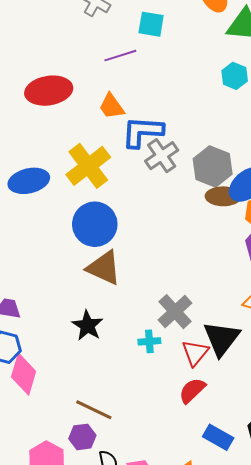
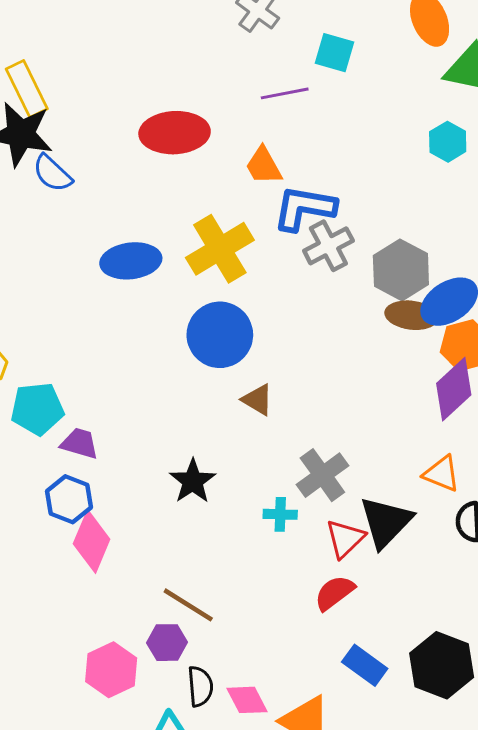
brown triangle: (104, 268) -> (258, 400), moved, size x0.6

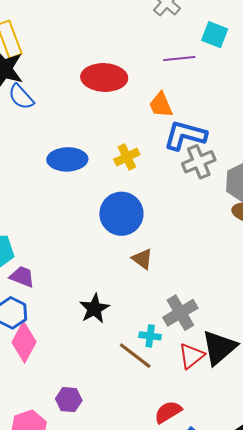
yellow cross: (220, 249) -> (127, 157), size x0.6
red semicircle: (335, 593) -> (168, 412), moved
brown line: (188, 605) -> (135, 356), moved
purple hexagon: (167, 643) -> (69, 400), moved

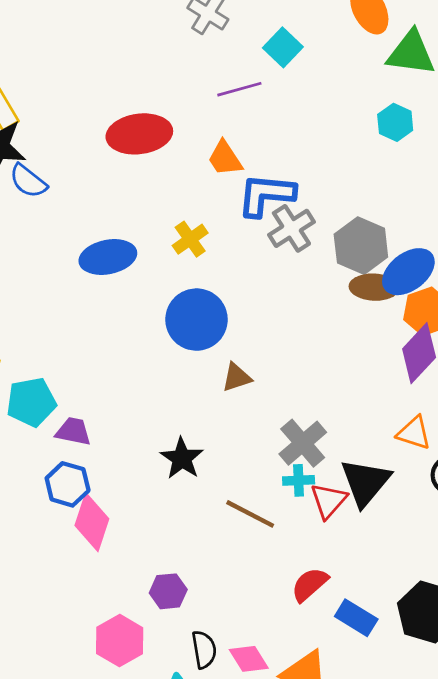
cyan square: (215, 35) -> (283, 47), turned 32
brown triangle: (142, 259) -> (237, 377), turned -45
cyan cross: (150, 336) -> (299, 480), moved

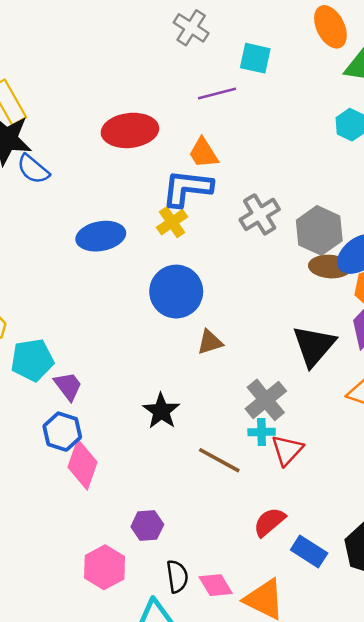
cyan square: (283, 47) -> (255, 58), turned -32
blue L-shape: (266, 195) -> (187, 188), moved
purple trapezoid: (73, 431) -> (68, 386), turned 40
black triangle: (365, 482) -> (314, 346), moved

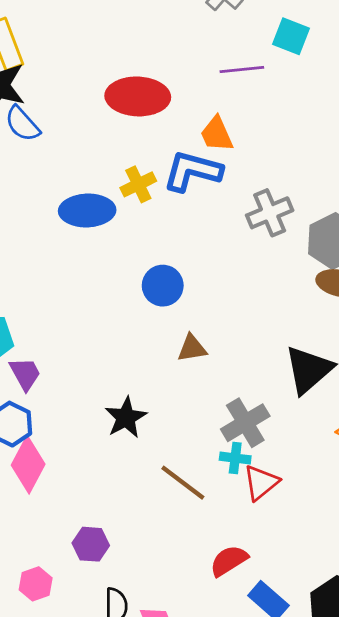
yellow cross: (172, 222) -> (138, 184), moved
blue circle: (176, 292) -> (163, 286), size x0.7
pink hexagon: (105, 567) -> (36, 584), size x0.7

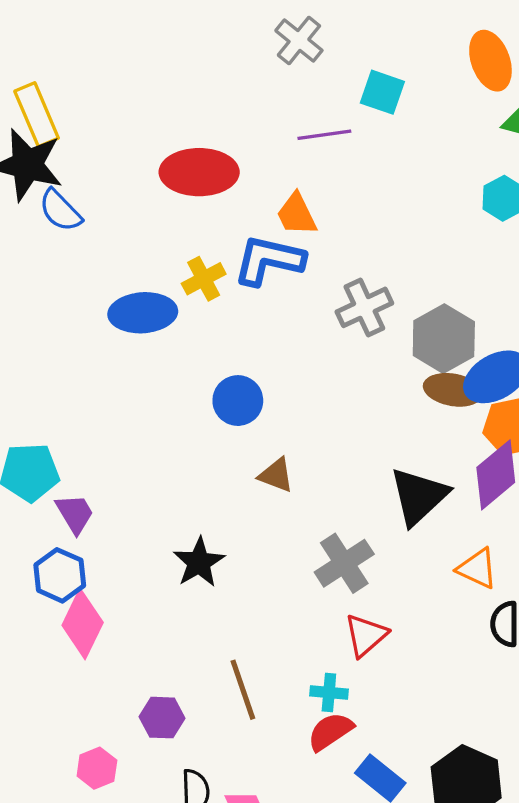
brown triangle: (192, 348) -> (276, 475), turned 32
cyan cross: (235, 458) -> (329, 692), moved
brown line: (183, 483) -> (243, 690), moved, turned 36

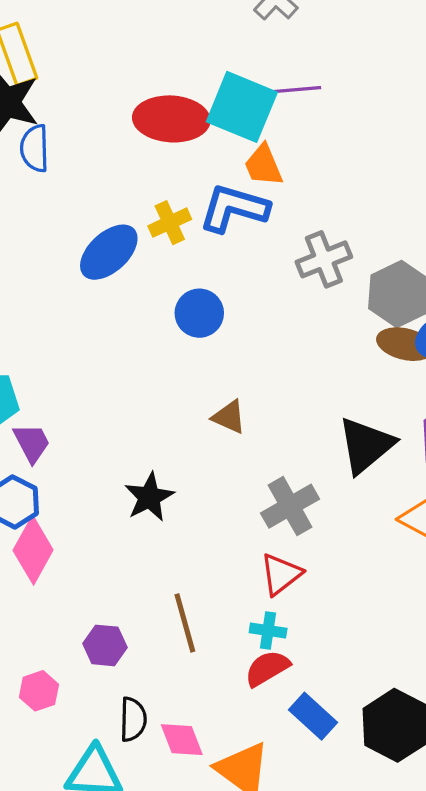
cyan square: (382, 92) -> (242, 107), moved, size x1.6
blue semicircle: (60, 210) -> (35, 148), turned 39
blue ellipse: (143, 313) -> (109, 252), turned -42
blue circle: (238, 401) -> (199, 313), moved
red triangle: (366, 635) -> (281, 574), moved

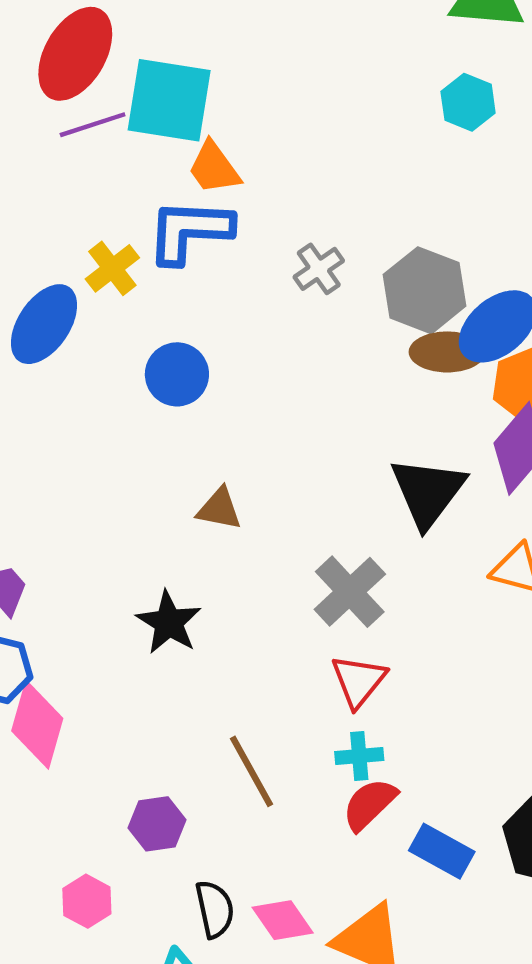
purple line: (295, 90) -> (93, 125), moved
red ellipse: (171, 119) -> (75, 54), moved, turned -50
gray cross: (324, 259) -> (319, 269), size x0.7
brown triangle: (229, 417) -> (219, 509), moved

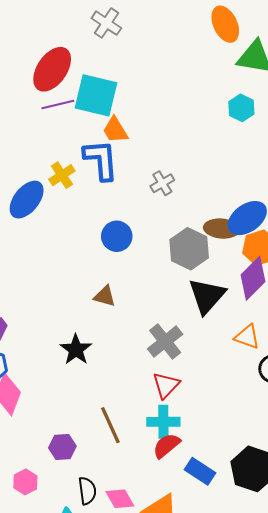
blue L-shape: (189, 231) -> (101, 160), turned 78
gray hexagon: (425, 290) -> (189, 249), moved
blue circle: (177, 374) -> (117, 236), moved
cyan cross: (359, 756) -> (163, 422), size x1.4

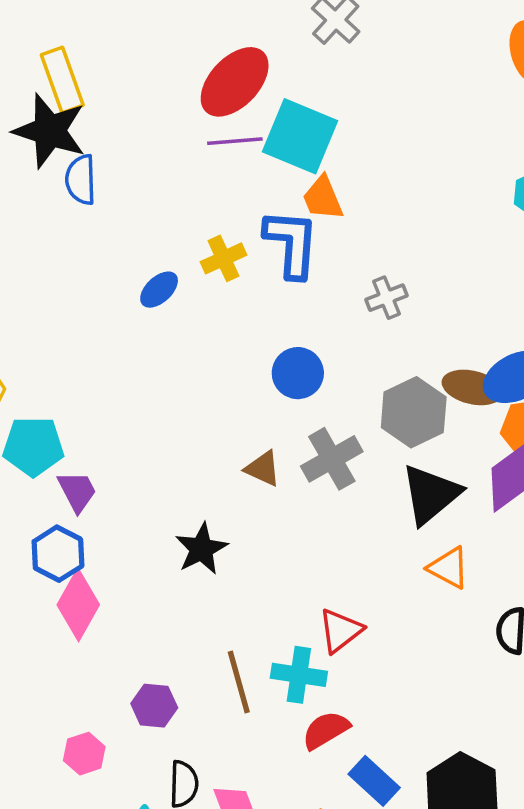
blue ellipse: (27, 200) -> (159, 290), size x0.6
orange triangle: (247, 337) -> (449, 568), moved
gray cross: (165, 341) -> (332, 459), moved
cyan cross: (163, 422) -> (299, 675), moved

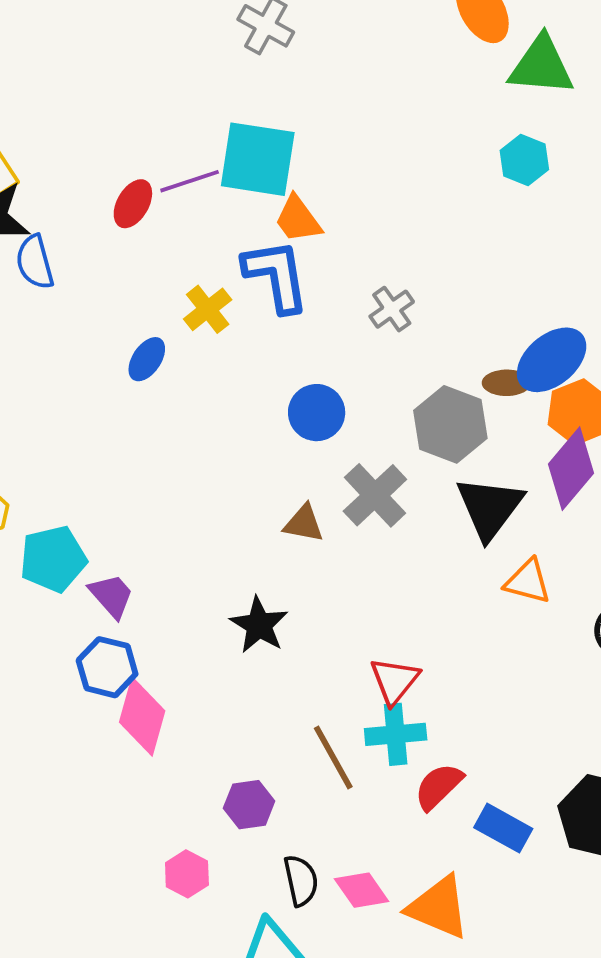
red ellipse: (235, 82) -> (133, 204), moved, size x0.6
brown ellipse: (472, 387) -> (506, 383), size x0.7
red triangle: (340, 631) -> (395, 681), moved

